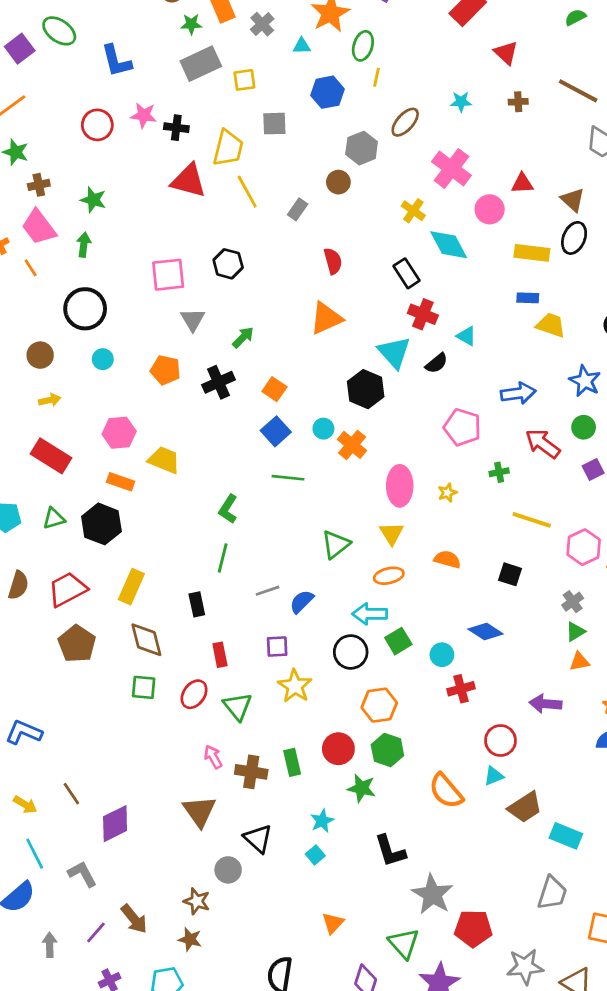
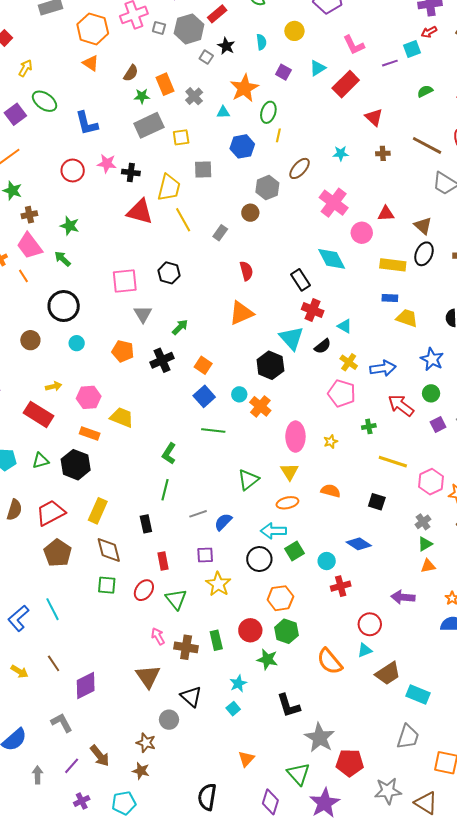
yellow cross: (413, 211) -> (349, 362), moved
green arrow: (84, 245) -> (63, 259), turned -54
yellow arrow: (50, 400) -> (54, 386), moved
blue L-shape: (24, 732) -> (18, 618), turned -64
cyan line: (35, 854) -> (53, 609), moved

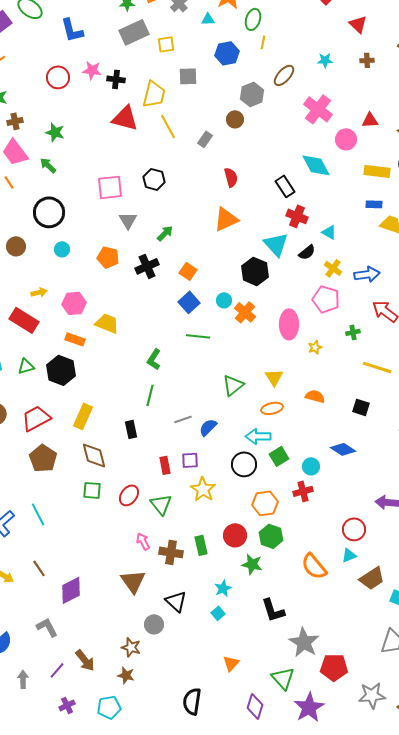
pink ellipse: (295, 437) -> (289, 324), moved
red rectangle: (163, 561) -> (165, 465), moved
red cross: (341, 586) -> (303, 491), moved

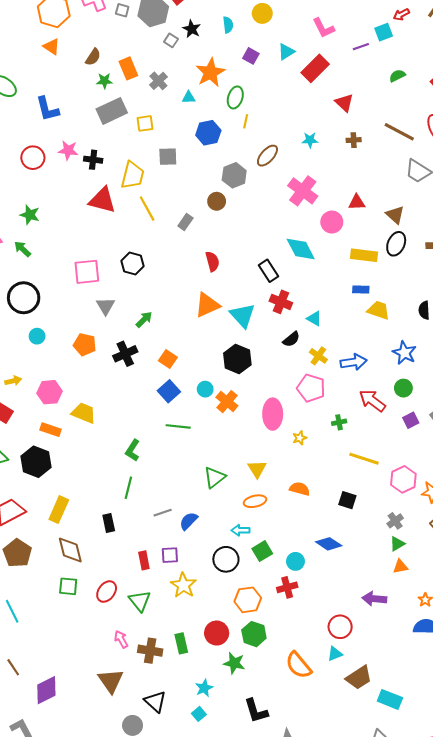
cyan triangle: (276, 244) -> (243, 315), moved
cyan arrow: (258, 436) -> (240, 530), size x0.7

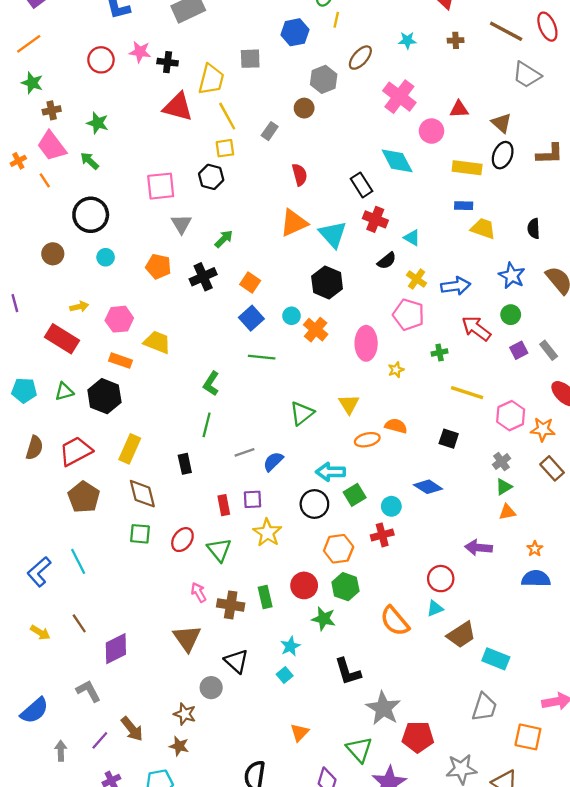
yellow square: (145, 123) -> (225, 148), moved
orange ellipse: (255, 501) -> (367, 440), moved
cyan arrow: (240, 530) -> (331, 472), size x1.4

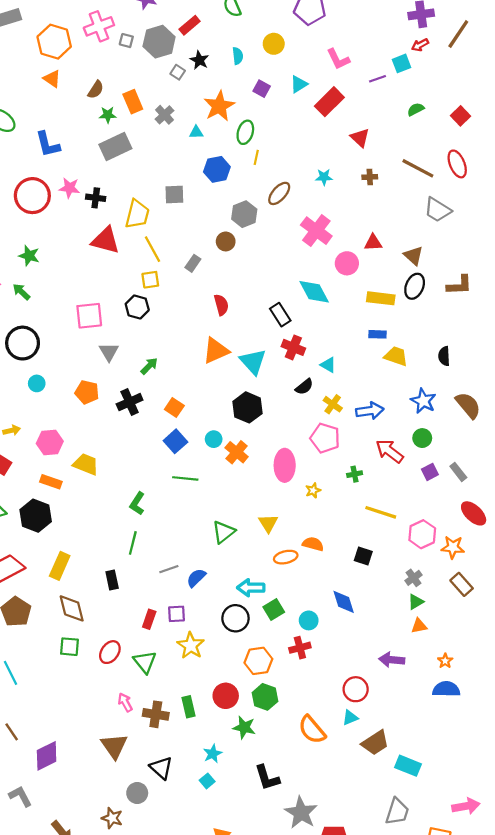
red circle: (101, 60) -> (32, 196), size x1.4
blue diamond: (428, 487) -> (344, 602), turned 40
red rectangle: (224, 505) -> (149, 619), turned 30

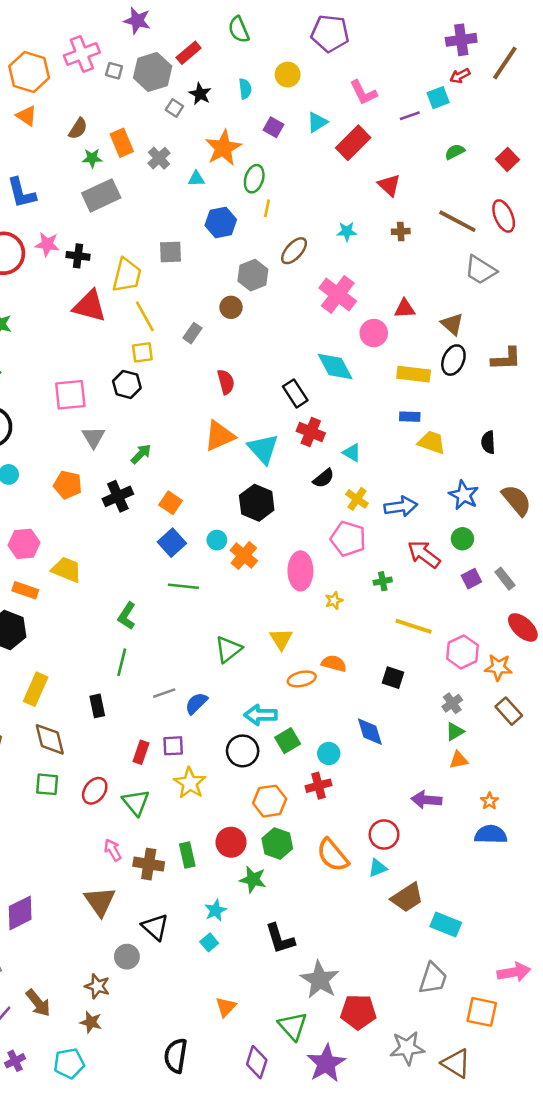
orange semicircle: (312, 730) -> (333, 855), moved

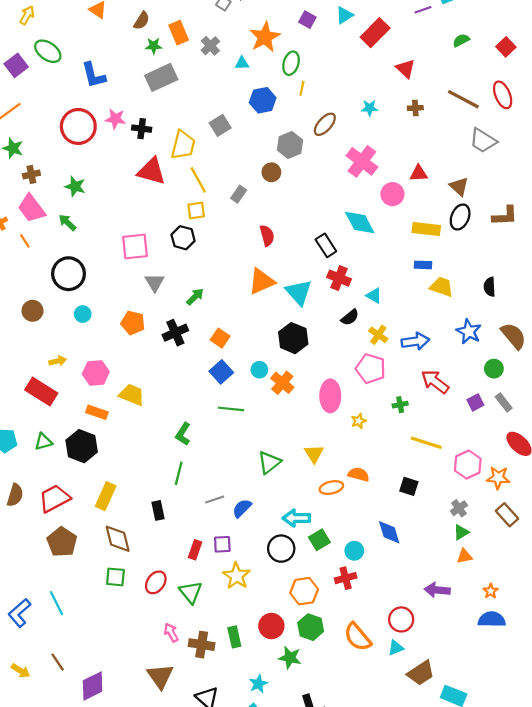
gray square: (171, 252) -> (220, 125), turned -30
green circle: (462, 539) -> (494, 369), moved

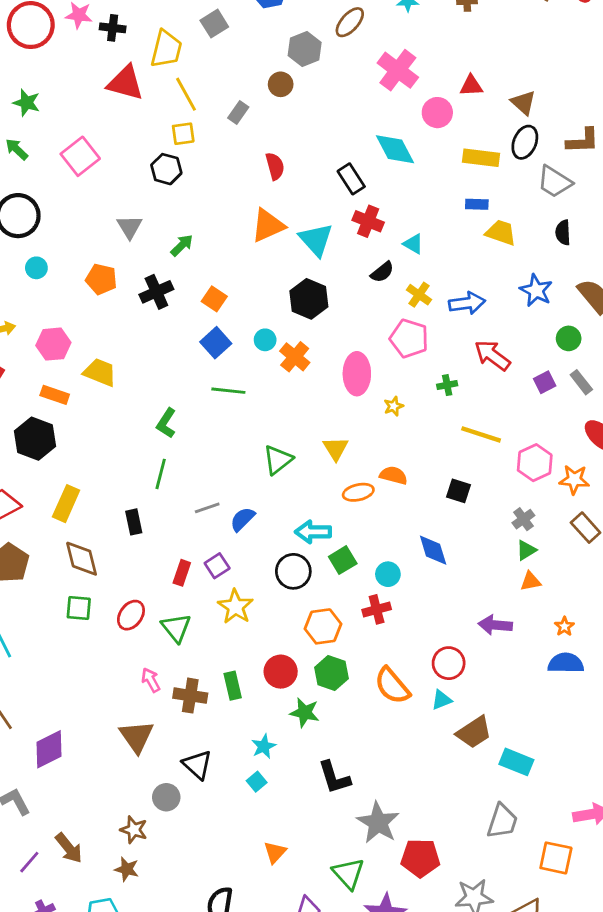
gray trapezoid: (483, 141) -> (554, 182), moved
pink square: (135, 246) -> (80, 156), moved, turned -32
purple square: (222, 544) -> (217, 566), turned -30

